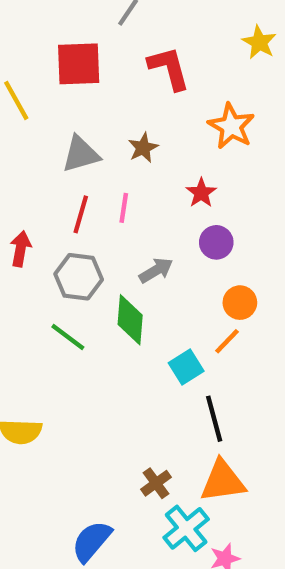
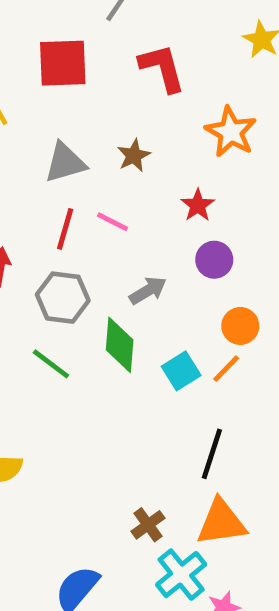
pink line: (124, 208) -> (112, 222), turned -72
cyan square: (186, 367) -> (181, 371), moved
black line: (214, 419) -> (212, 454), turned 33

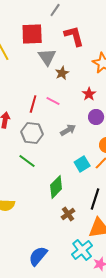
gray triangle: (65, 163) -> (47, 57), moved, turned -48
green diamond: (120, 345) -> (56, 187), moved, turned 40
brown cross: (148, 525) -> (68, 214), moved

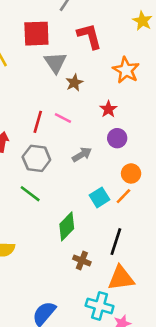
brown cross: (68, 214) -> (82, 260), turned -32
cyan cross: (82, 250) -> (100, 306), turned -35

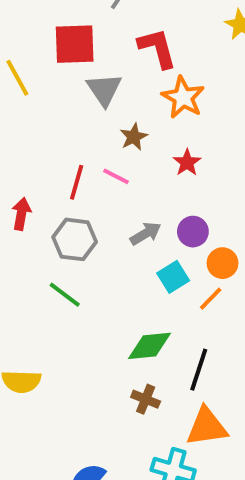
orange star: (126, 70) -> (183, 97), moved
brown star: (74, 83) -> (134, 137), moved
purple circle: (117, 138) -> (193, 232), moved
cyan square: (100, 197) -> (173, 277), moved
green diamond: (67, 226) -> (150, 346), moved, turned 40

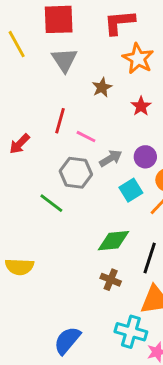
red L-shape: (157, 48) -> (119, 22), turned -80
gray triangle: (104, 90) -> (64, 60), moved
pink line: (116, 176) -> (86, 137), moved
red arrow: (21, 214) -> (20, 144), turned -145
gray hexagon: (75, 239) -> (76, 173), moved

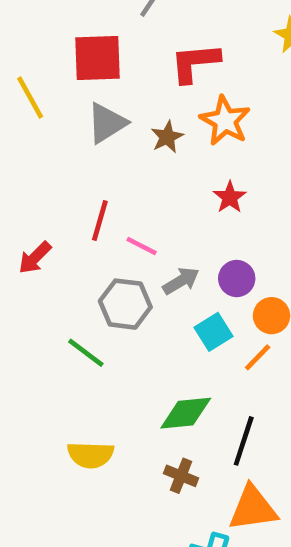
gray triangle: (64, 60) -> (107, 123), turned 32
brown star: (102, 87) -> (167, 137), moved
yellow semicircle: (20, 267) -> (90, 455), moved

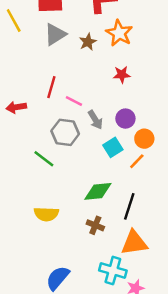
red star: (230, 197) -> (122, 75), turned 30
red arrow: (35, 258) -> (16, 107), turned 36
gray arrow: (181, 281) -> (95, 120), turned 90

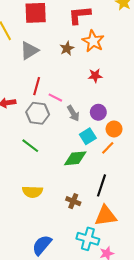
gray triangle: (55, 34) -> (29, 51), moved
gray hexagon: (65, 132) -> (38, 113), moved
green diamond: (98, 191) -> (75, 158), moved

